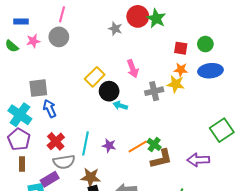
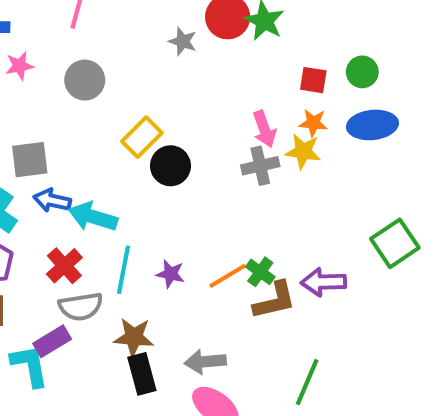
gray circle: (59, 37) -> (85, 80), moved
pink arrow: (133, 69) -> (264, 129), moved
cyan arrow: (120, 106) -> (93, 217), moved, size x1.6
blue arrow: (50, 109) -> (52, 200), turned -54
purple arrow: (198, 160) -> (324, 282), moved

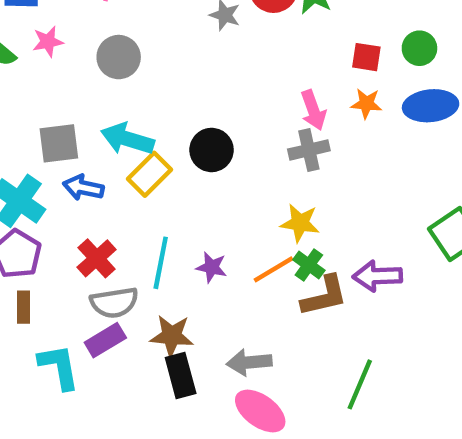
yellow rectangle: (142, 137) -> (150, 174), moved
yellow star: (303, 151) -> (300, 223), moved
cyan arrow: (93, 217) -> (127, 139), moved
purple rectangle: (52, 341) -> (105, 340), moved

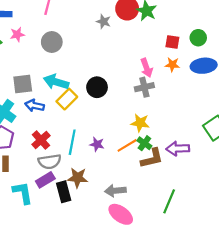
black rectangle: (181, 376) -> (64, 192), moved

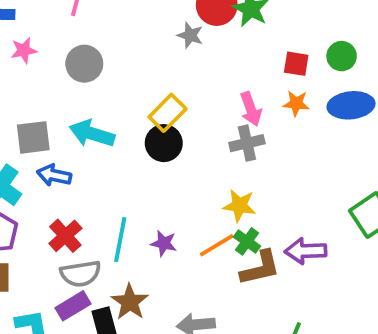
gray star: (103, 22) -> (190, 35), moved
yellow rectangle: (67, 99) -> (168, 113), moved
brown star: (78, 178) -> (130, 302), turned 30

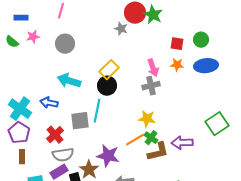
gray square: (33, 137) -> (80, 121), moved
cyan line: (120, 240) -> (97, 111), moved
purple star: (164, 243) -> (108, 156), moved, size x1.6

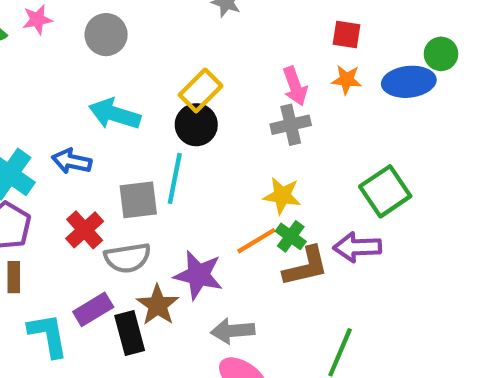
green circle: (201, 40) -> (441, 54), moved
green square: (217, 124) -> (385, 191), moved
gray semicircle: (63, 155) -> (128, 258), moved

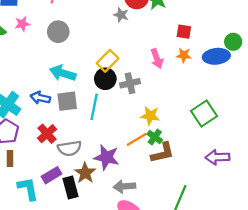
gray cross: (291, 125) -> (130, 83), moved
gray square: (138, 200) -> (67, 101), moved
purple arrow: (357, 247) -> (217, 157), moved

